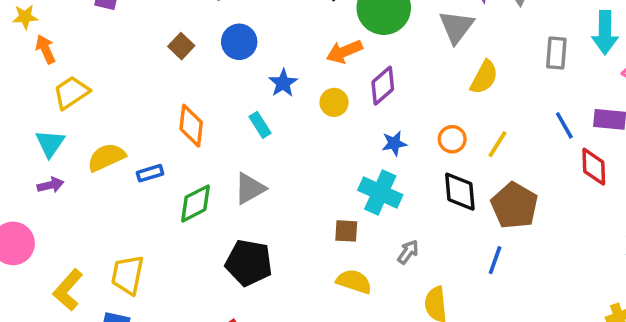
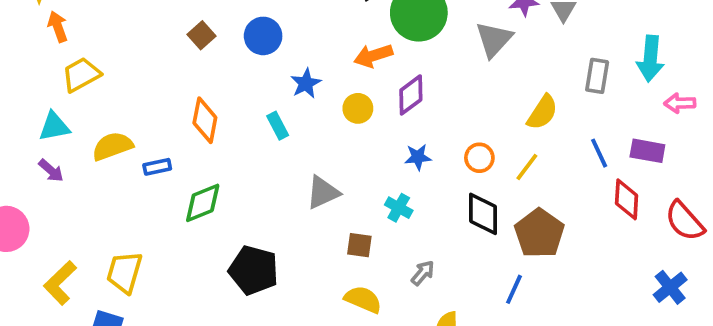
yellow semicircle: (484, 77) -> (542, 112), moved
cyan triangle: (50, 143) -> (54, 127), turned 40
purple arrow: (50, 185) -> (51, 171), turned 50
gray triangle: (250, 188) -> (323, 192), moved
cyan cross: (380, 192) -> (399, 208), size x0.6

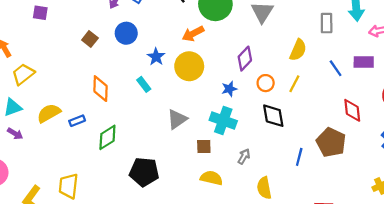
purple diamond: (411, 95) -> (245, 59), moved
yellow circle: (358, 108) -> (189, 66), size x1.6
red diamond: (627, 199) -> (352, 110), moved
cyan cross: (399, 208) -> (223, 120), size x1.6
brown pentagon: (539, 233) -> (331, 142), moved

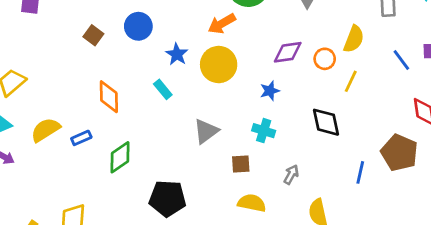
purple diamond: (245, 59) -> (288, 52), turned 40
orange circle: (266, 83) -> (325, 59), moved
cyan cross: (223, 120) -> (264, 131), size x0.7

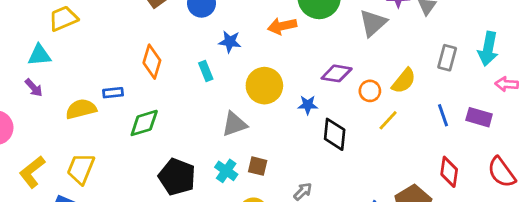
blue star: (177, 54) -> (230, 42), turned 30
yellow circle: (219, 65) -> (264, 86), moved
black diamond: (326, 122) -> (335, 134), moved
yellow semicircle: (46, 130) -> (81, 109), moved
cyan cross: (264, 131) -> (226, 171), moved

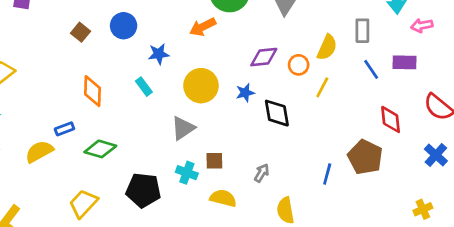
gray rectangle: (447, 58) -> (362, 31), moved
green diamond: (144, 123) -> (100, 149), turned 48
yellow trapezoid: (81, 169) -> (83, 204), moved, turned 36

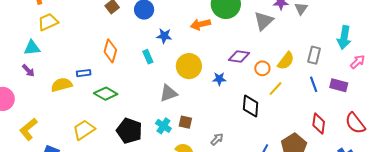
pink arrow: (422, 25) -> (358, 62), turned 133
black diamond: (277, 113) -> (251, 106), moved

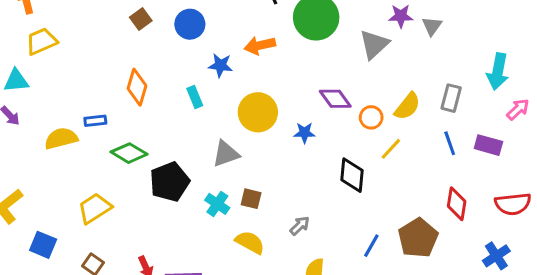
orange arrow: (200, 24) -> (260, 45), moved
purple diamond: (239, 57) -> (335, 99), turned 45
red semicircle: (355, 123) -> (513, 204), turned -60
black pentagon: (129, 131) -> (169, 182), moved, turned 30

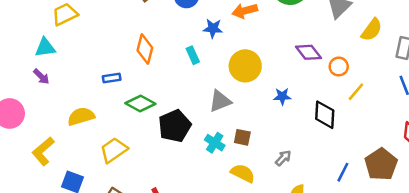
yellow semicircle: (407, 106) -> (372, 30), moved
blue star: (304, 133) -> (282, 96), moved
yellow semicircle: (61, 138) -> (81, 116), moved

